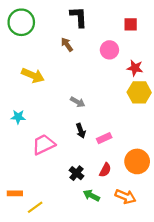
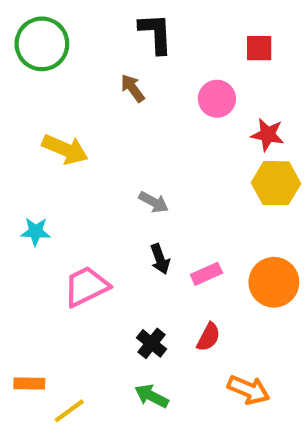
orange circle: (137, 161) -> (274, 282), moved
green arrow: (91, 195) -> (152, 396), moved

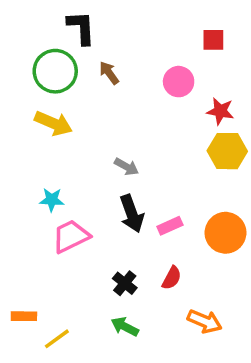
black L-shape: (156, 33) -> (81, 28), moved
green circle: (42, 44) -> (55, 71), moved
cyan star: (36, 232) -> (52, 200), moved
black arrow: (160, 259) -> (132, 214), size x1.5

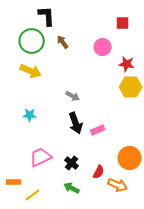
orange circle: (226, 233) -> (130, 158), moved
pink trapezoid: (71, 236) -> (41, 157), moved
red semicircle: (172, 278) -> (99, 172), moved

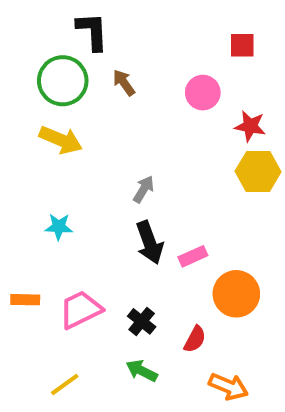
gray arrow: (73, 96) -> (144, 189), turned -88
orange circle: (130, 158) -> (236, 294), moved
orange rectangle: (14, 182) -> (25, 300), moved
orange arrow: (118, 185) -> (228, 387), moved

